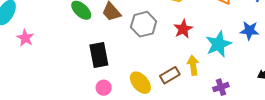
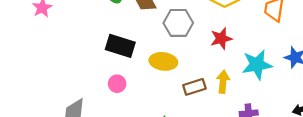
black rectangle: (99, 55) -> (120, 46), turned -75
yellow ellipse: (140, 83) -> (163, 61), moved, turned -55

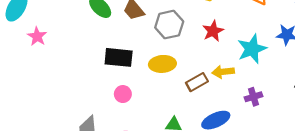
yellow arrow: (223, 82) -> (223, 72), turned -90

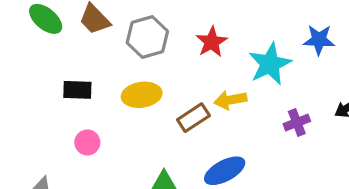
black rectangle: (119, 57) -> (77, 90), size x0.7
purple cross: (253, 97) -> (297, 123), moved

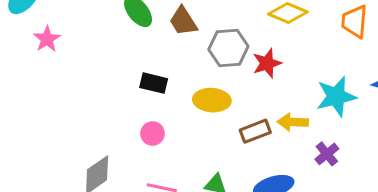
red star: (212, 42) -> (267, 63), moved
purple cross: (297, 123) -> (327, 154), moved, turned -30

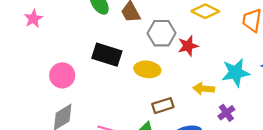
black rectangle: (154, 83) -> (107, 55), size x1.5
brown rectangle: (255, 131) -> (163, 106), moved
pink circle: (153, 133) -> (62, 75), moved, size x1.5

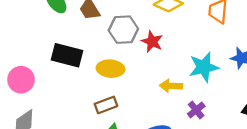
red star: (188, 46) -> (152, 42), turned -30
brown rectangle: (163, 106) -> (106, 105), moved

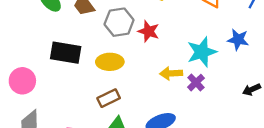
purple cross: (196, 110) -> (196, 83), moved

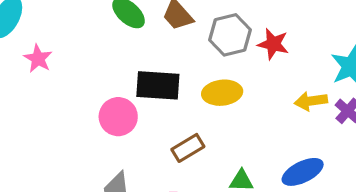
pink circle: (22, 81) -> (118, 117), moved
brown rectangle: (109, 98) -> (188, 148), moved

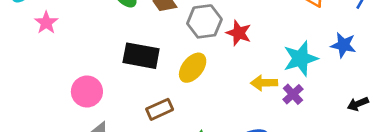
yellow ellipse: (222, 93) -> (193, 68), turned -52
pink circle: (118, 117) -> (87, 91), moved

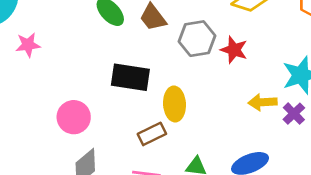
pink star: (46, 23) -> (28, 45), turned 30
yellow ellipse: (193, 68) -> (175, 104), moved, turned -40

